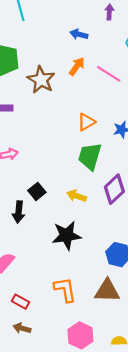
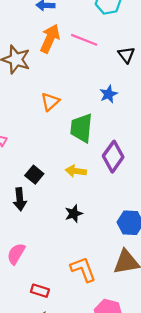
orange arrow: (77, 66) -> (50, 39), size x1.4
orange triangle: (86, 122) -> (50, 102), moved
black star: (67, 235) -> (74, 214), size x0.6

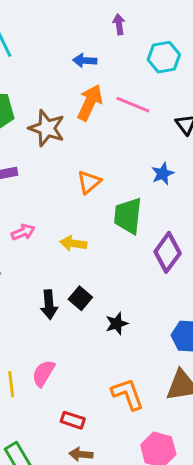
yellow arrow: (76, 171) -> (73, 243), moved
black square: (34, 175) -> (80, 298), moved

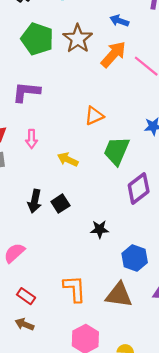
brown star: (47, 128) -> (78, 39), moved
pink arrow: (23, 232) -> (32, 139), turned 96
black star: (117, 324) -> (100, 229), moved

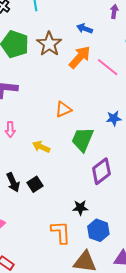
black arrow: (35, 201) -> (13, 182), turned -36
black star: (100, 229) -> (80, 208), moved
orange L-shape: (75, 289) -> (61, 232), moved

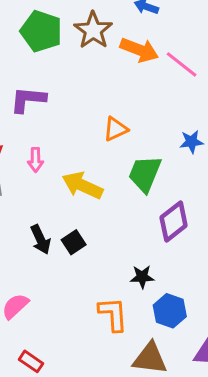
orange arrow: (80, 57) -> (139, 50), turned 70
yellow arrow: (41, 147) -> (82, 186), size x1.5

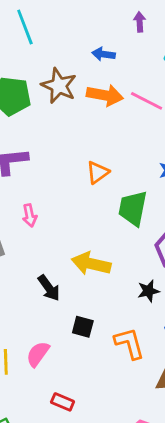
yellow arrow: (82, 186) -> (91, 264), moved
black square: (74, 242) -> (83, 327), moved, turned -30
black star: (142, 277) -> (148, 291), moved

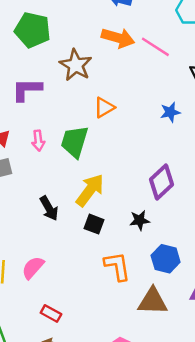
brown star: (59, 86) -> (76, 65), moved
green trapezoid: (133, 208) -> (75, 142), moved
yellow arrow: (91, 264) -> (90, 190), turned 108
black square: (83, 327) -> (94, 224), moved

